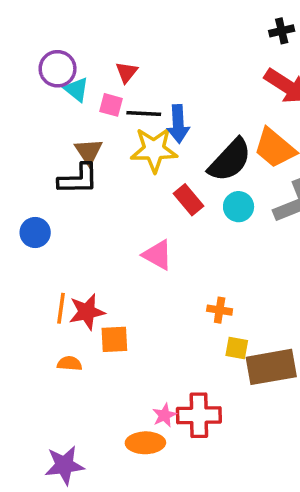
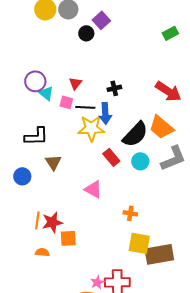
black cross: (282, 31) -> (114, 88), moved
brown triangle: (89, 151) -> (53, 162), moved
black L-shape: (78, 179) -> (36, 136), moved
orange cross: (220, 310) -> (130, 213), moved
yellow square: (237, 348) -> (139, 243), size x1.6

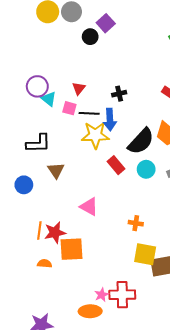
pink triangle: (93, 189) -> (89, 207), moved
orange square: (68, 238) -> (71, 249), size x1.4

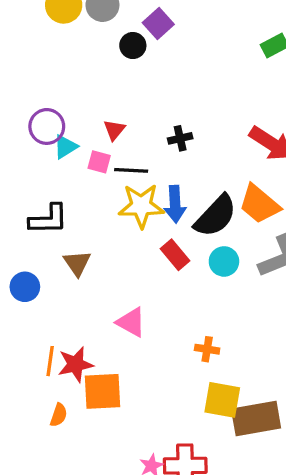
cyan triangle: (49, 99) -> (65, 147), turned 49
blue arrow: (110, 120) -> (175, 204), moved
orange semicircle: (45, 264) -> (59, 415), turned 104

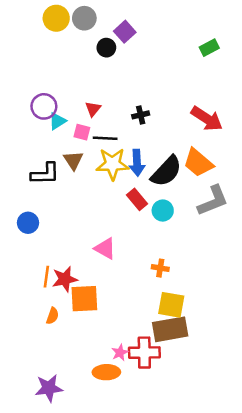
cyan circle: (224, 261) -> (163, 211), moved
brown triangle: (77, 263) -> (73, 160), moved
brown rectangle: (256, 418) -> (170, 329), moved

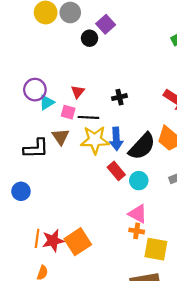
pink triangle: (105, 248) -> (138, 214), moved
orange square: (84, 299) -> (78, 242), moved, turned -30
yellow square: (171, 305) -> (156, 249), moved

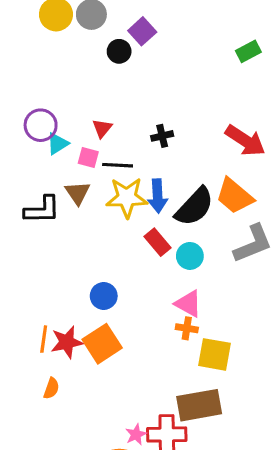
blue circle: (21, 191) -> (104, 296), moved

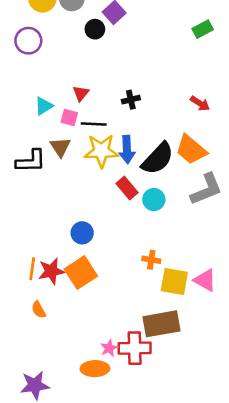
purple circle: (41, 125) -> (28, 41), moved
red arrow: (245, 141) -> (200, 103), size x0.6
pink triangle: (188, 304) -> (205, 280), moved
orange semicircle: (51, 388) -> (39, 310), turned 132

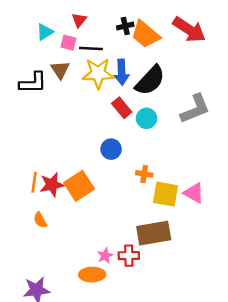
red arrow: (200, 103) -> (189, 30), size x1.8
orange trapezoid: (191, 150) -> (145, 34), moved
blue circle: (82, 233) -> (111, 149), moved
red cross: (135, 348) -> (129, 256), size x0.7

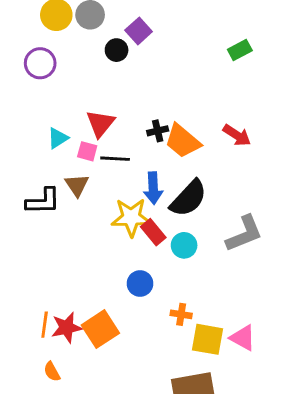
red triangle: (79, 20) -> (100, 123), size x1.5
red arrow: (189, 30) -> (237, 135), size x0.7
yellow star: (98, 73) -> (131, 217), moved

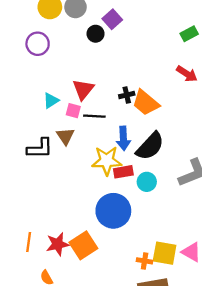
red arrow: (237, 135) -> (187, 74), moved
red rectangle: (153, 232) -> (123, 172), turned -60
blue circle: (140, 284) -> (113, 211), size x1.8
orange cross: (181, 314) -> (145, 261), moved
orange line: (45, 325) -> (29, 242), moved

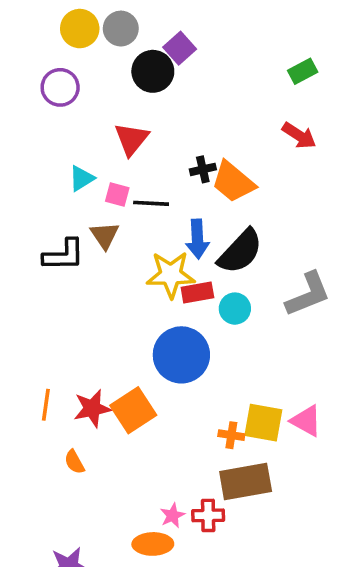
black circle: (96, 34) -> (153, 71), size x1.5
red triangle: (83, 89) -> (131, 139), moved

